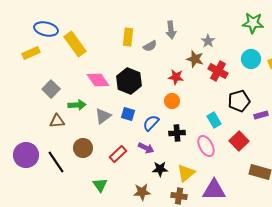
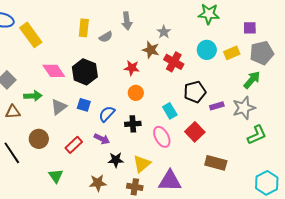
orange circle: (172, 101) -> (136, 93), moved

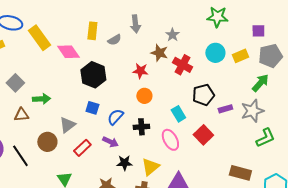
pink diamond: (54, 71) -> (68, 52), moved
gray triangle: (59, 107) -> (67, 125), moved
brown rectangle: (216, 163) -> (240, 173), moved

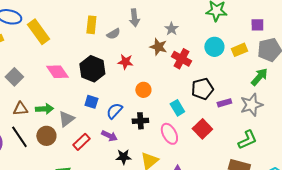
pink diamond: (68, 52) -> (57, 72), moved
red star: (140, 71) -> (125, 62), moved
green arrow: (41, 99) -> (44, 109), moved
green L-shape: (265, 138) -> (247, 140), moved
black line: (20, 156) -> (19, 137), moved

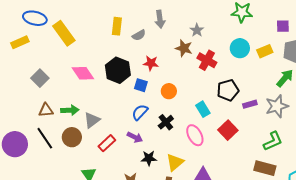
blue square: (91, 102) -> (141, 85), moved
black cross: (140, 121) -> (166, 122), turned -35

